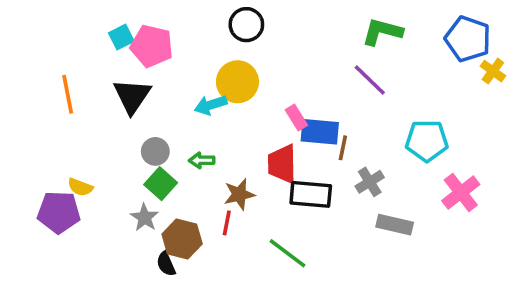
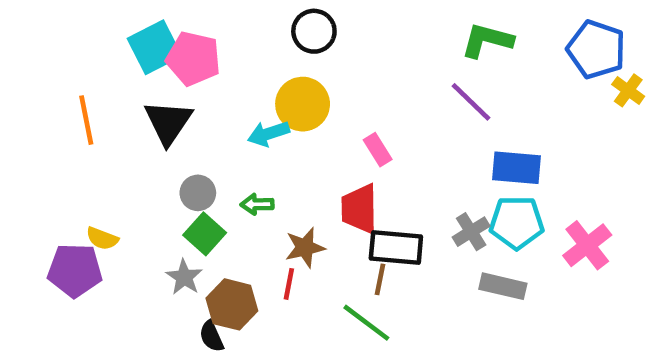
cyan square: (121, 37) -> (155, 47), size x1.6
blue rectangle: (320, 132) -> (517, 168), moved
cyan pentagon: (427, 141) -> (517, 222), moved
brown line: (343, 148) -> (380, 279), moved

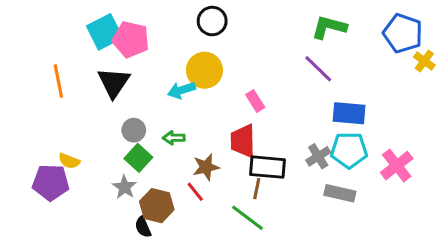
red line: (289, 284) -> (195, 192), turned -50

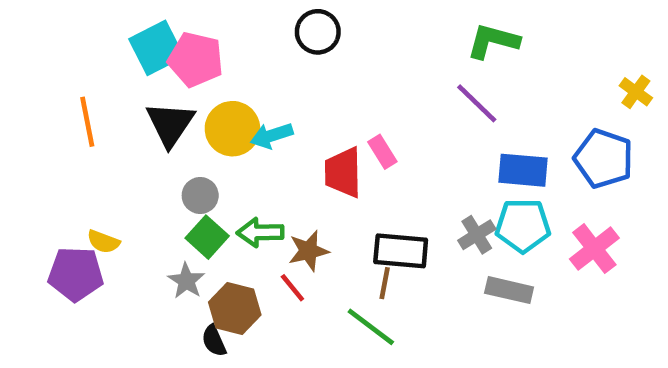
blue pentagon: (403, 33) -> (604, 159), moved
yellow circle: (204, 70) -> (232, 129), moved
green arrow: (174, 138) -> (260, 232), moved, size x1.4
red trapezoid: (243, 141) -> (343, 172), moved

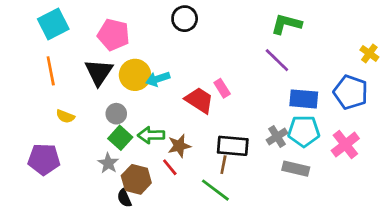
cyan square: (156, 48) -> (53, 24), moved
red trapezoid: (343, 172) -> (199, 100), turned 124
yellow semicircle: (103, 242) -> (65, 116), moved

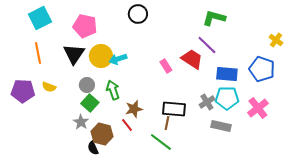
red trapezoid: (199, 100) -> (192, 59), moved
green arrow: (151, 135) -> (113, 90), moved, turned 72
purple pentagon: (44, 159) -> (23, 91), moved

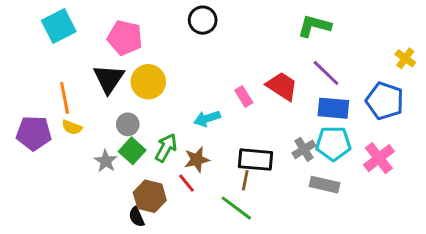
purple line: (207, 45) -> (326, 73), moved
orange line: (38, 53) -> (65, 98), moved
cyan arrow: (118, 59) -> (207, 118), moved
green arrow: (113, 90) -> (166, 148), moved, turned 48
gray star: (81, 122) -> (106, 161), moved

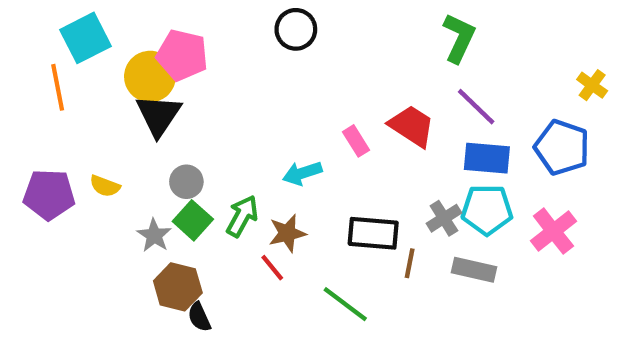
green L-shape: (314, 26) -> (459, 38), turned 100
yellow circle: (148, 82) -> (150, 77), moved
orange line: (65, 98) -> (58, 87), moved
brown line: (245, 180) -> (410, 263), moved
brown hexagon: (150, 196) -> (178, 287), moved

